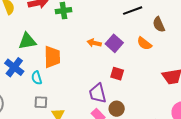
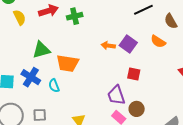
orange trapezoid: (52, 57) -> (68, 63), turned 105
gray square: (41, 102) -> (40, 115), moved

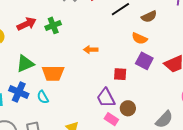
brown semicircle: (171, 21) -> (149, 17), turned -77
purple square: (128, 44) -> (144, 61), moved

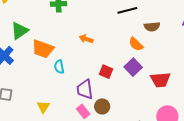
green triangle: (25, 64) -> (20, 31), turned -30
cyan semicircle: (43, 97) -> (59, 67), moved

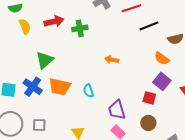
orange trapezoid: (43, 49) -> (60, 87), moved
red square: (106, 72) -> (149, 98), moved
brown circle: (102, 106) -> (148, 123), moved

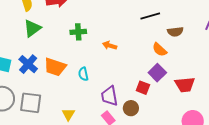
green cross: (80, 28) -> (78, 32), moved
green triangle: (45, 60) -> (32, 28), moved
brown circle: (148, 123) -> (131, 108), moved
gray square: (39, 125) -> (31, 103), size x1.6

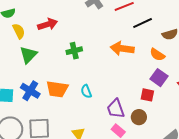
orange arrow: (110, 45) -> (122, 49), moved, size x1.6

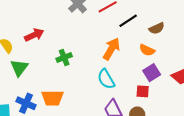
orange arrow: (122, 49) -> (111, 49), turned 120
purple square: (159, 78) -> (152, 73), turned 30
cyan semicircle: (86, 91) -> (106, 79), moved, size x1.5

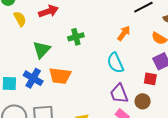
orange arrow: (111, 49) -> (124, 33), size x0.7
green triangle: (19, 68) -> (42, 50), moved

